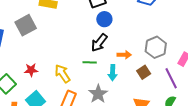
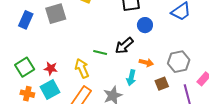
blue circle: (104, 19) -> (145, 25), moved
green line: (90, 62) -> (100, 53), moved
red star: (31, 70) -> (51, 68), moved

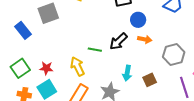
blue rectangle: (26, 20) -> (23, 30), moved, turned -60
orange arrow: (146, 63) -> (145, 39), moved
brown square: (162, 84) -> (150, 80), moved

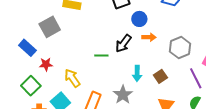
yellow arrow: (78, 66) -> (72, 78), moved
red star: (46, 68) -> (46, 64), moved

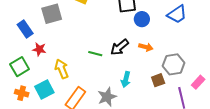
blue circle: (139, 19) -> (142, 19), moved
brown square: (160, 76) -> (158, 80), moved

